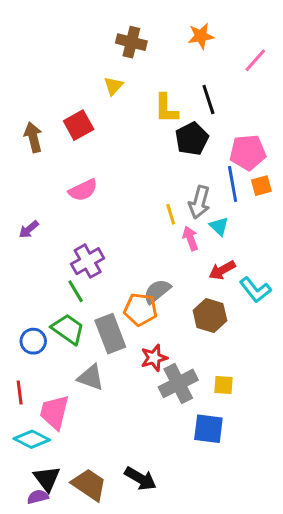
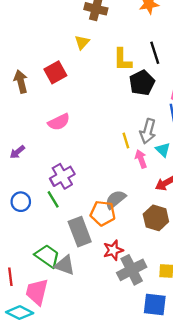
green trapezoid: (68, 329) -> (47, 256), moved
blue circle: (33, 341) -> (21, 202), moved

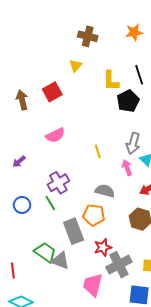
yellow line: (126, 140) -> (98, 151), moved
gray semicircle: (115, 199) -> (105, 191), moved, turned 54
pink trapezoid: (37, 292) -> (93, 285), moved

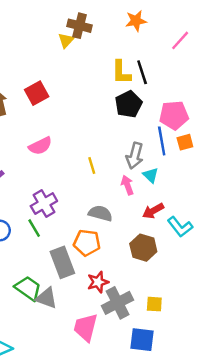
yellow triangle: (76, 66) -> (66, 40), moved
yellow L-shape: (111, 81) -> (121, 72), moved

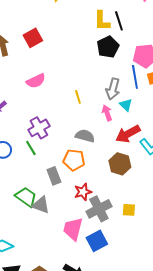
red arrow: (153, 211) -> (128, 134), size x1.4
gray rectangle: (62, 262) -> (54, 176), size x0.7
blue square: (142, 340) -> (97, 241), moved, turned -35

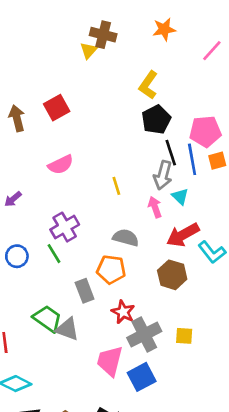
yellow L-shape: (102, 21) -> (148, 85), turned 35
black line: (119, 21) -> (171, 153), moved
red star: (83, 192) -> (123, 312), turned -30

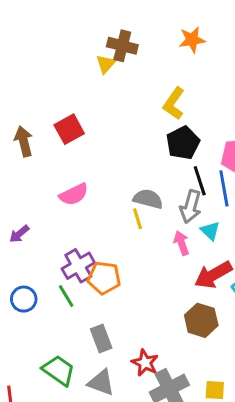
gray semicircle: (126, 238) -> (148, 199), moved
orange pentagon: (111, 269) -> (104, 278), moved
gray triangle: (67, 329) -> (101, 382), moved

